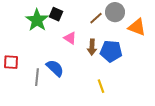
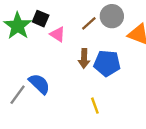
pink triangle: (70, 38) -> (57, 34), moved
gray line: (37, 77) -> (18, 95), turned 30

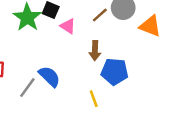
blue pentagon: (107, 63) -> (115, 72), moved
yellow line: (95, 106) -> (94, 99), moved

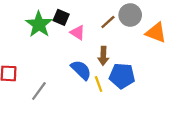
blue semicircle: (49, 76) -> (81, 70), moved
yellow line: (94, 99) -> (99, 84), moved

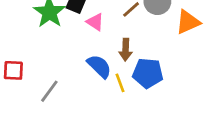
orange triangle: (156, 33) -> (188, 22), turned -45

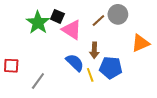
pink triangle: (95, 22) -> (72, 30), size x1.5
orange triangle: (188, 22) -> (140, 43), moved

